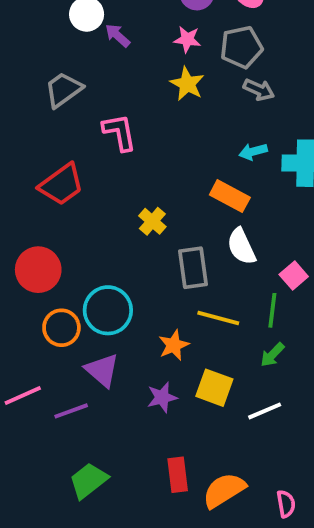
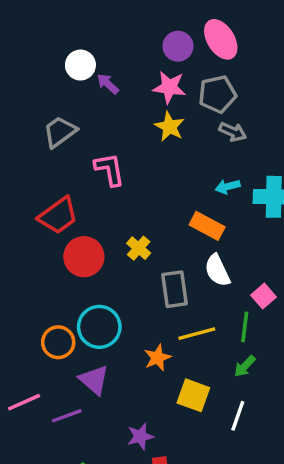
pink star: (187, 39) -> (169, 87), size x1.4
red circle: (38, 270) -> (84, 257), moved
yellow line: (218, 318) -> (197, 334), turned -30
purple star: (162, 397) -> (140, 436), moved
white line: (265, 411) -> (238, 416), turned -48

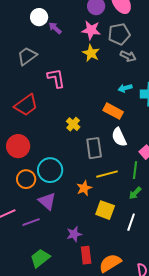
red circle: (84, 257) -> (18, 146), moved

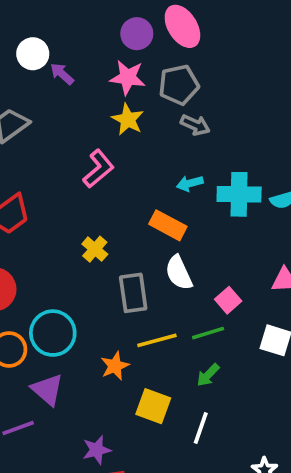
pink L-shape: (56, 78) -> (98, 169), moved, turned 60
green line: (135, 170) -> (208, 333), turned 66

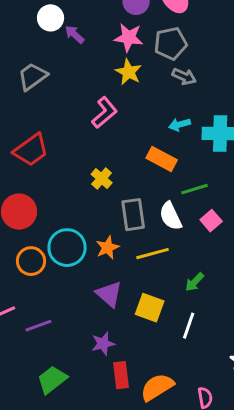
white semicircle: (179, 273) -> (171, 216), moved
green line: (208, 333) -> (195, 189), moved
orange star: (115, 366) -> (108, 248), moved
purple triangle: (47, 390) -> (109, 294), moved

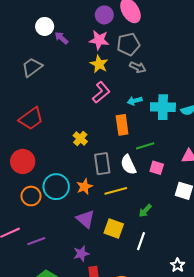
pink L-shape: (105, 112) -> (101, 92), moved
orange rectangle: (162, 159) -> (122, 125), turned 54
pink square: (211, 221) -> (157, 168), turned -32

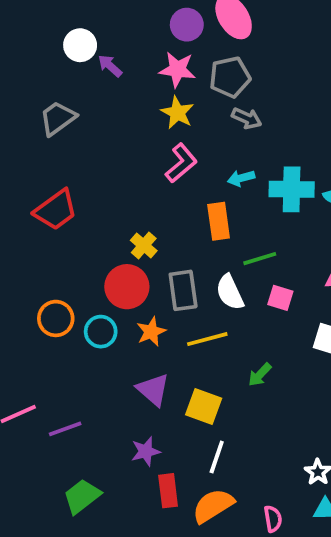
red circle: (23, 162) -> (127, 287), moved
cyan circle: (56, 187) -> (101, 332), size x0.7
orange circle: (31, 196) -> (56, 318), moved
white line: (141, 241) -> (217, 457), moved

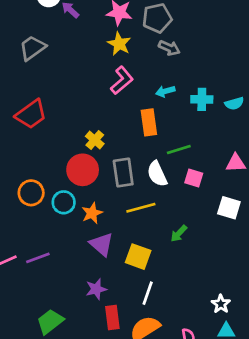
cyan cross: (292, 189) -> (202, 99), size x0.7
orange star: (151, 332) -> (92, 213), moved
purple line: (65, 429) -> (38, 258), moved

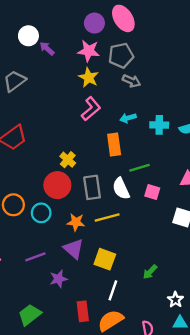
orange star: (92, 213) -> (76, 222), moved, turned 30
green arrow: (179, 233) -> (150, 272), moved
purple line: (38, 258) -> (35, 257), moved
purple star: (96, 289) -> (59, 279), moved

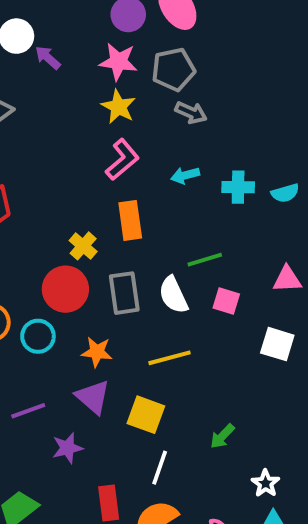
orange rectangle: (114, 145) -> (130, 220), moved
yellow line: (107, 218) -> (169, 358), moved

